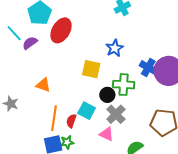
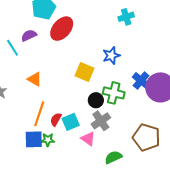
cyan line: (14, 33) -> (13, 48), moved
cyan square: (87, 111) -> (71, 122), moved, turned 30

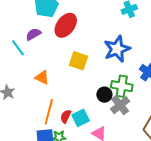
blue star: (111, 56) -> (117, 49), size x1.5
yellow square: (85, 72) -> (79, 61), moved
gray cross: (101, 121) -> (120, 105), moved

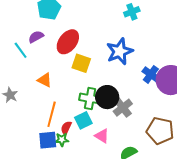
red ellipse: (66, 25) -> (68, 42), moved
green cross: (122, 86) -> (90, 98), moved
black circle: (104, 95) -> (107, 97), size x1.5
red semicircle: (66, 116) -> (66, 128), moved

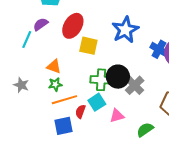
cyan line: (21, 50) -> (27, 39), turned 66
orange line: (52, 114) -> (64, 100), turned 65
pink triangle: (102, 136) -> (117, 116), turned -42
green star: (62, 140) -> (55, 84), moved

